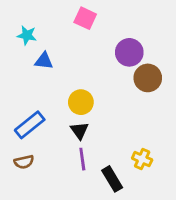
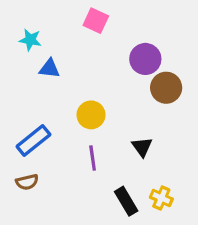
black triangle: (79, 131) -> (142, 147), moved
purple line: (82, 159) -> (93, 158), moved
yellow cross: (142, 159) -> (161, 198), moved

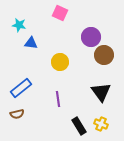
yellow circle: (91, 115) -> (60, 62), moved
black triangle: (142, 147) -> (101, 92), moved, size x1.5

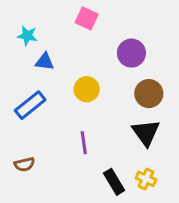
brown circle: (104, 55) -> (149, 94), moved
blue rectangle: (21, 88) -> (30, 105), moved

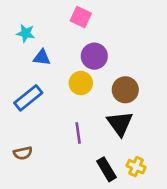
purple circle: (131, 53) -> (94, 56), moved
brown circle: (149, 94) -> (125, 90), moved
black triangle: (146, 133) -> (120, 123), moved

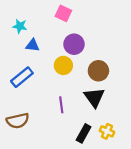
brown semicircle: (23, 153) -> (18, 121), size x1.5
black rectangle: (106, 169) -> (84, 133), turned 60

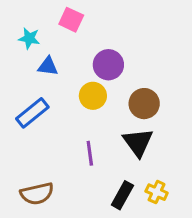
pink square: (63, 13) -> (71, 20), moved
brown semicircle: (18, 121) -> (37, 194), moved

